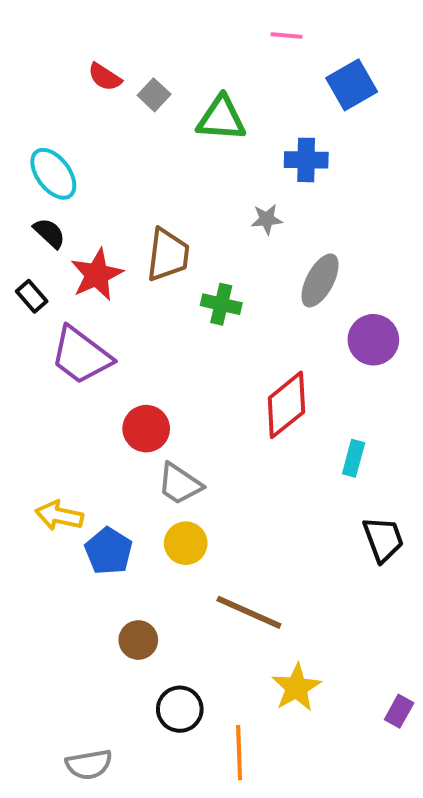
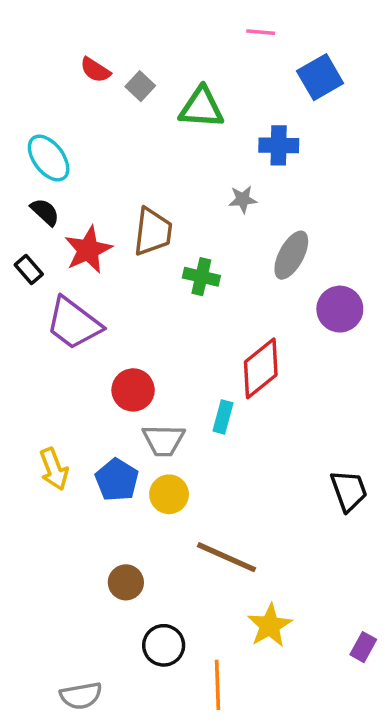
cyan rectangle: (354, 458) -> (223, 417), moved
gray trapezoid: (180, 484) -> (164, 440), turned -33
yellow arrow: (59, 516) -> (54, 469), turned -123
blue pentagon: (109, 551) -> (117, 480), moved

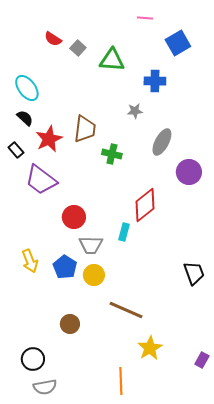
black circle: (164, 645) -> (33, 359), moved

